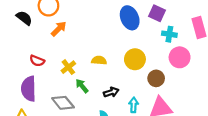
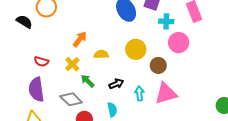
orange arrow: (59, 29) -> (80, 39), moved

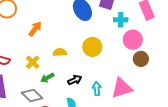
orange arrow: (80, 39) -> (35, 29), moved
brown circle: (158, 65) -> (141, 59), moved
green arrow: (88, 81) -> (47, 78), turned -72

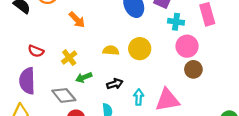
orange arrow: (35, 29) -> (77, 20), turned 91
yellow semicircle: (60, 52) -> (111, 50), moved

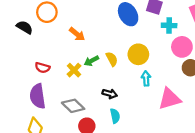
yellow semicircle: (111, 50) -> (112, 59), turned 64
green arrow: (84, 77) -> (91, 61), moved
black arrow: (115, 84) -> (110, 94), moved, turned 40
cyan arrow: (139, 97) -> (146, 78), moved

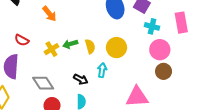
orange arrow: (77, 34) -> (49, 14), moved
cyan arrow: (146, 78) -> (102, 70), moved

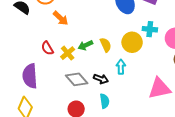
cyan cross: (152, 26) -> (150, 29), moved
red semicircle: (22, 40) -> (47, 48), moved, turned 40
gray diamond: (43, 83) -> (77, 79), moved

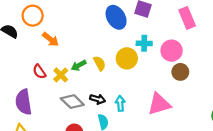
cyan arrow: (121, 67) -> (120, 103), moved

